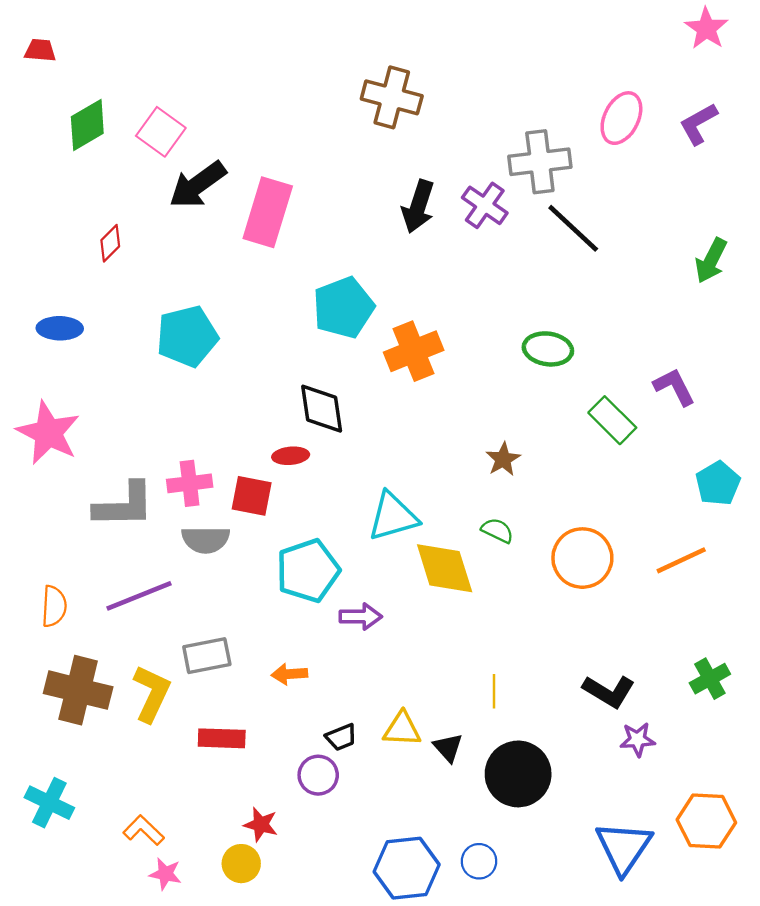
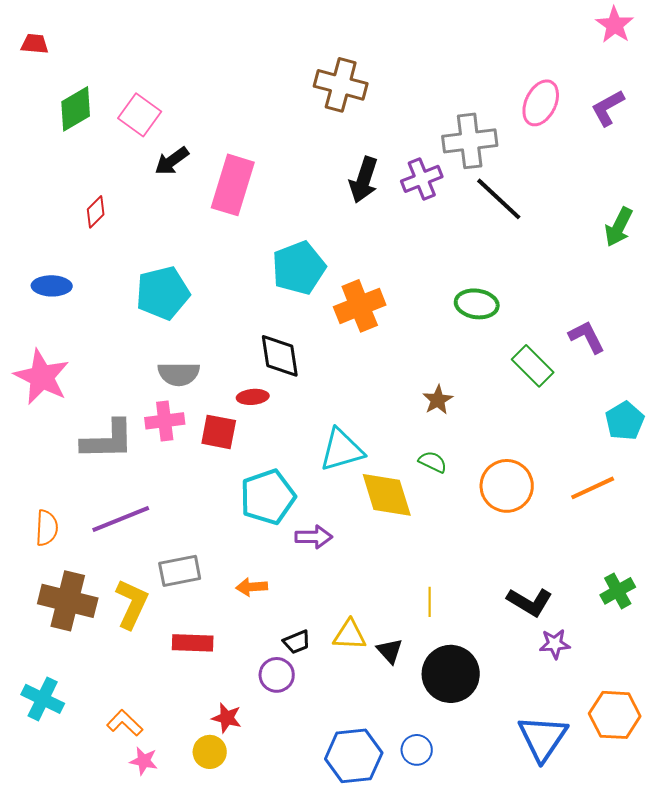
black arrow: (198, 185) -> (172, 161), size x0.7
purple cross: (485, 205) -> (422, 179), turned 33
gray semicircle: (206, 540) -> (179, 374), moved

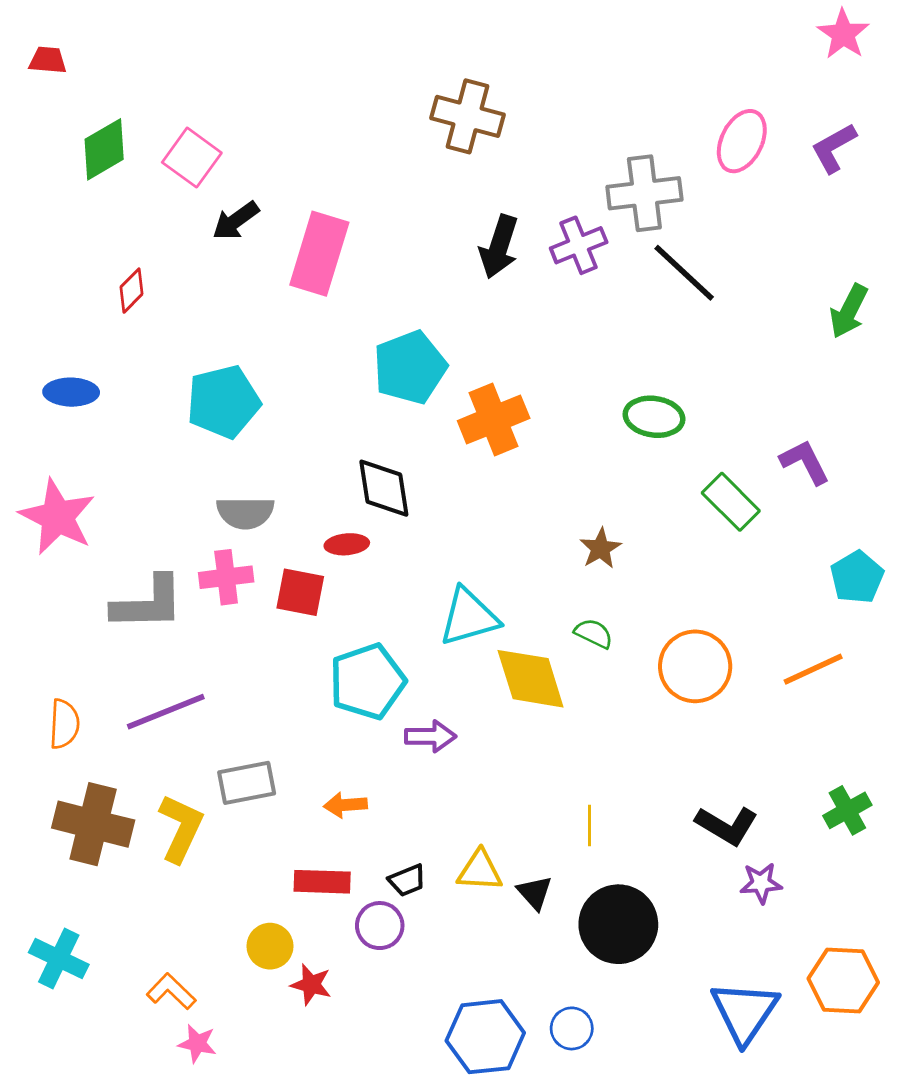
red rectangle: (193, 643) -> (322, 882), moved
yellow circle: (210, 752) -> (270, 946), moved

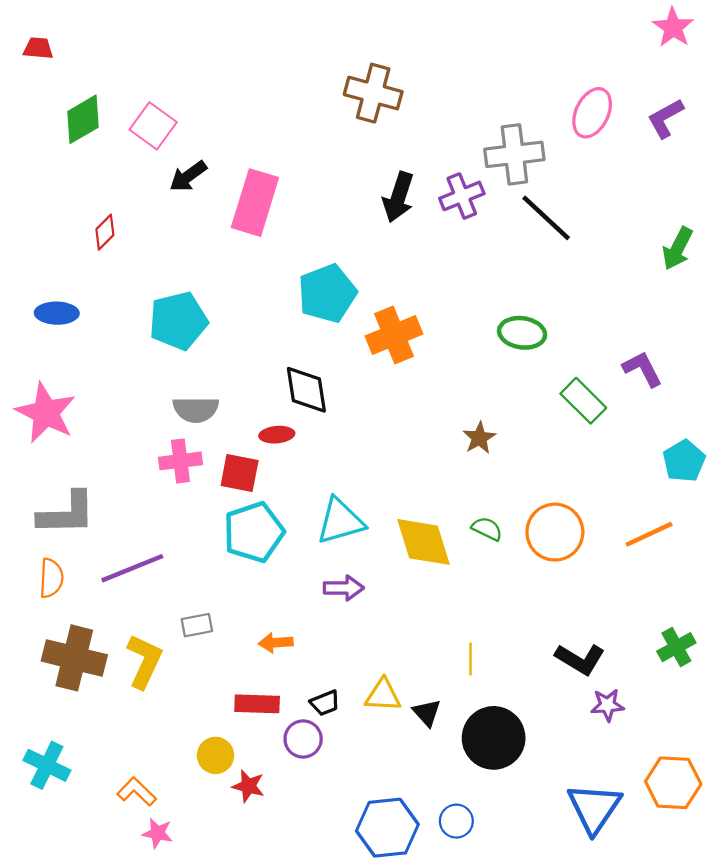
gray L-shape: (148, 603) -> (67, 513), moved
cyan triangle: (469, 617) -> (340, 521), moved
green semicircle: (594, 633) -> (487, 529), moved
cyan pentagon: (367, 681) -> (254, 532), moved
gray rectangle: (247, 783) -> (197, 625), size x0.7

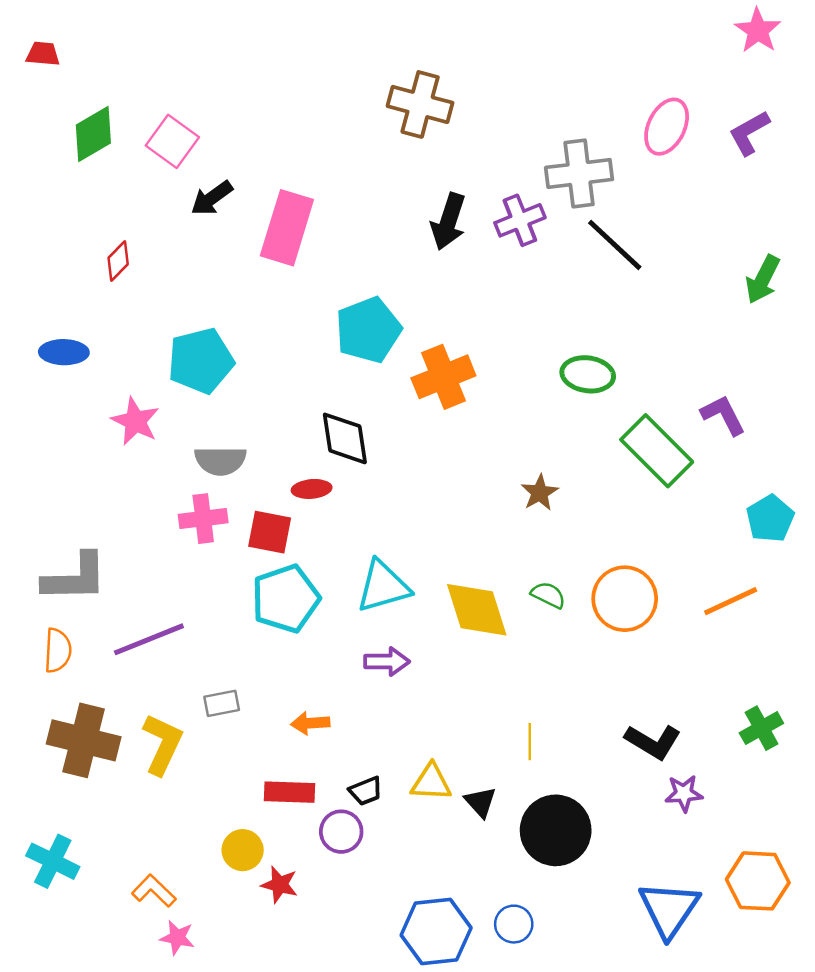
green rectangle: (583, 401) -> (657, 451), size x1.4
pink star: (46, 413) -> (135, 421), moved, size x0.7

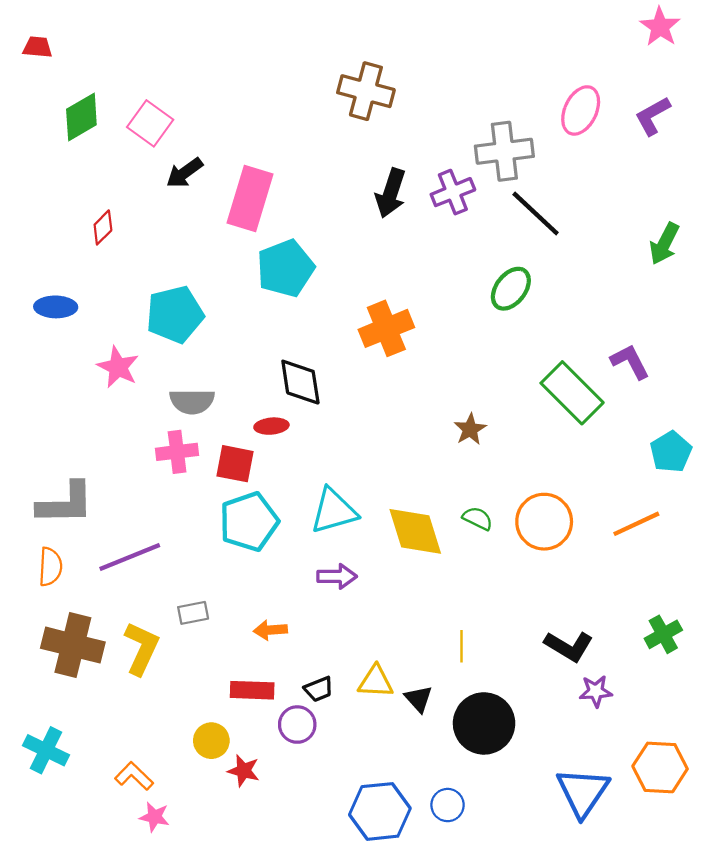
cyan pentagon: (368, 330) -> (285, 268), moved
green ellipse: (588, 374) -> (511, 289), moved, turned -60

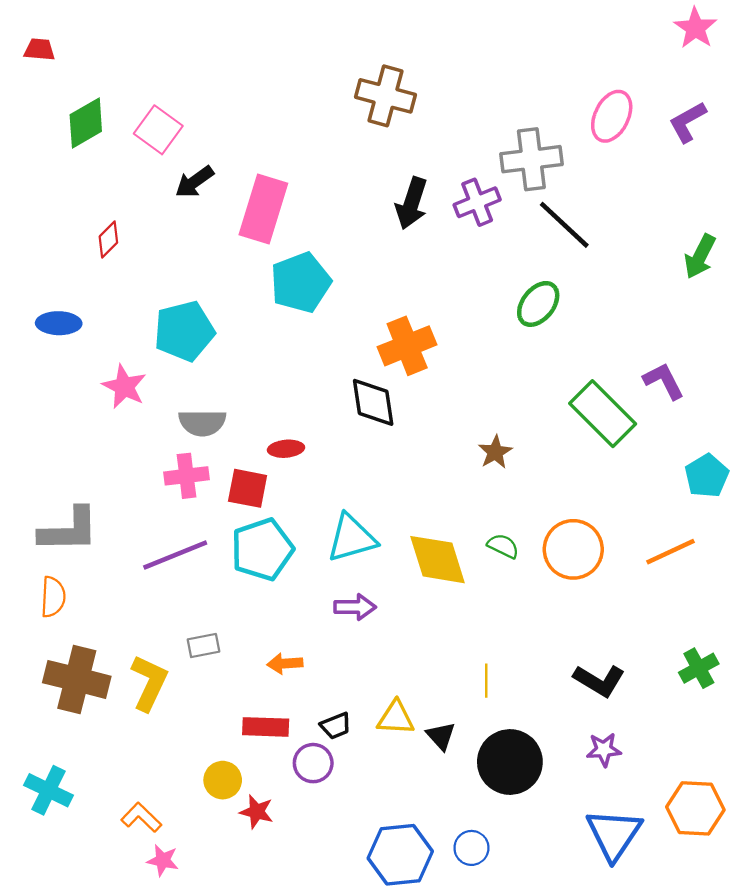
black diamond: (300, 382) -> (373, 402), moved
purple line: (130, 557) -> (175, 555), moved
purple star: (596, 691) -> (604, 750), moved

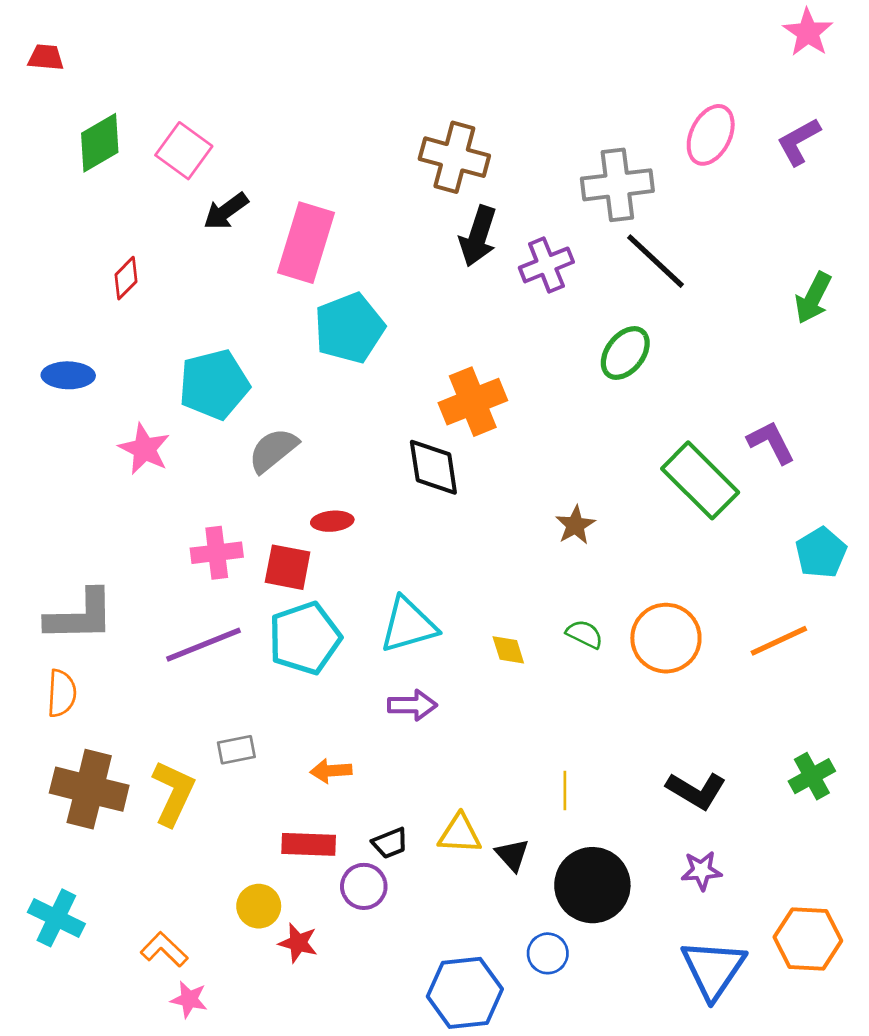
brown cross: (386, 96) -> (454, 157), moved
purple cross: (477, 202) -> (546, 265), moved
gray semicircle: (202, 423) -> (273, 450), moved, turned 141
yellow diamond: (438, 560) -> (508, 650), size x0.5
blue circle: (471, 848) -> (548, 953), moved

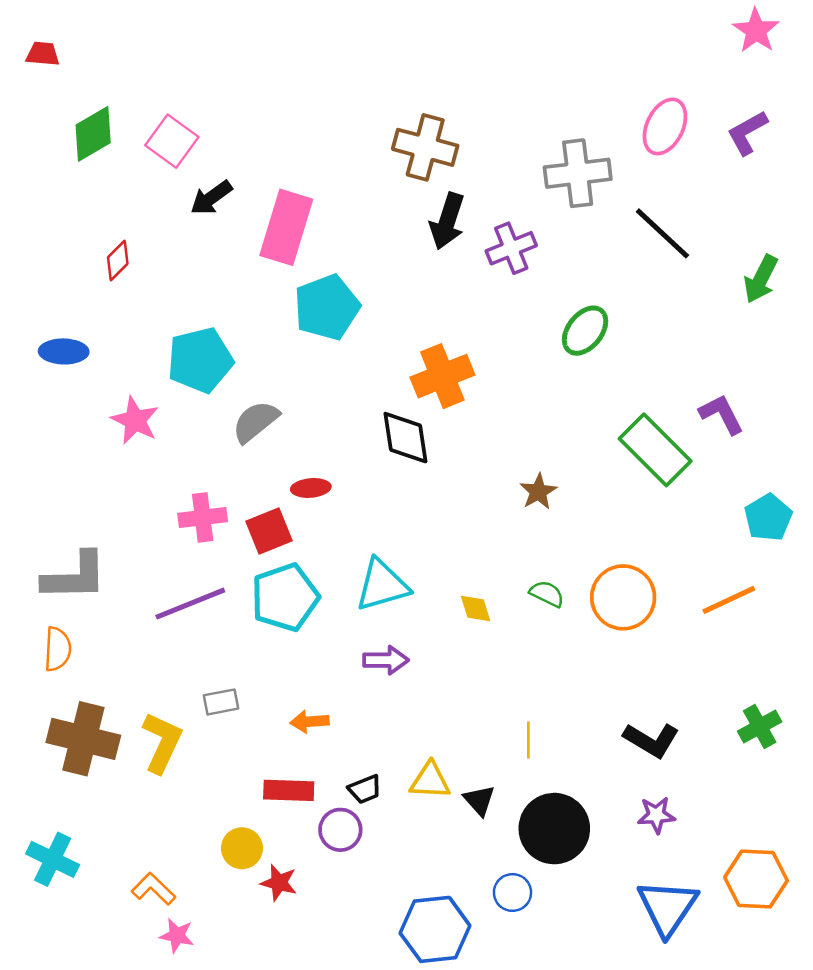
black line: (655, 261) -> (662, 233), moved
red square: (288, 567) -> (269, 531), turned -33

